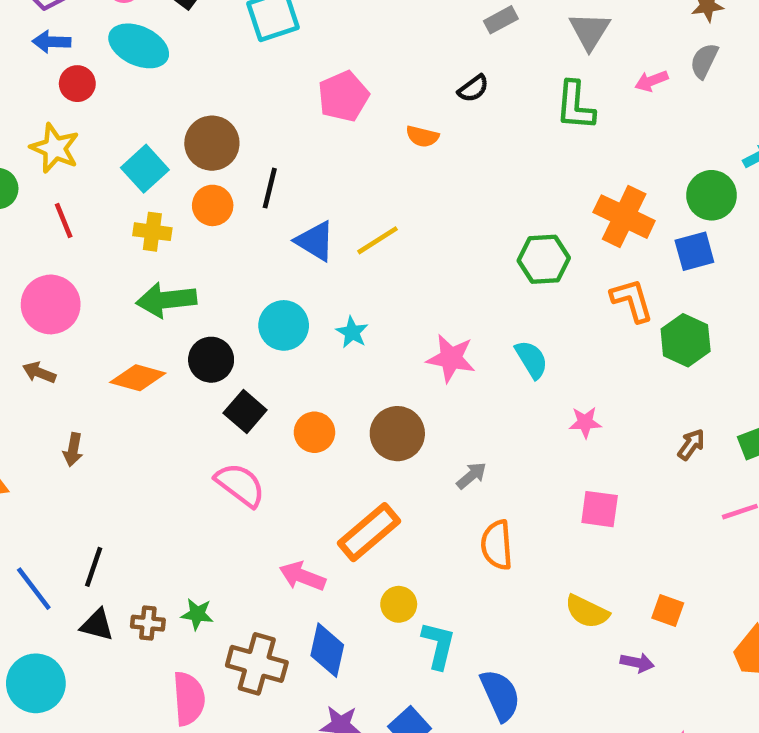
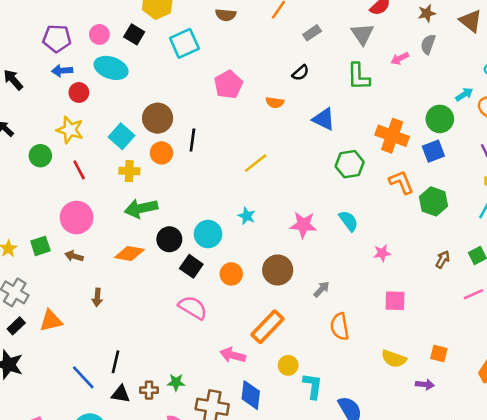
blue triangle: (315, 241) -> (324, 119), moved
cyan circle: (284, 325) -> (208, 234), moved

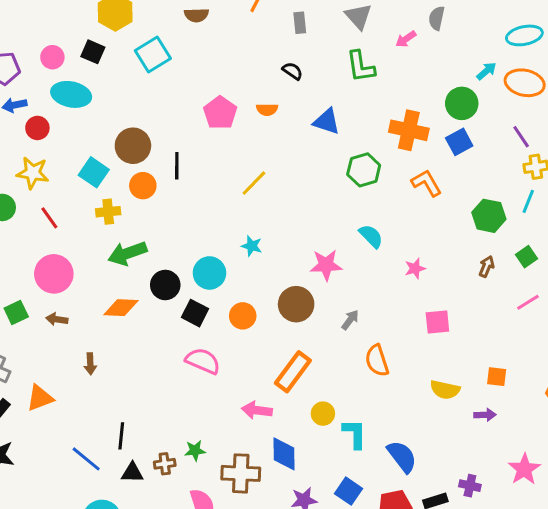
gray rectangle: (312, 33) -> (300, 23), turned -54
black semicircle: (301, 73) -> (292, 71), turned -96
pink pentagon: (228, 84) -> (220, 113), moved
green hexagon: (433, 201) -> (489, 216), moved
pink star: (303, 225) -> (326, 265), moved

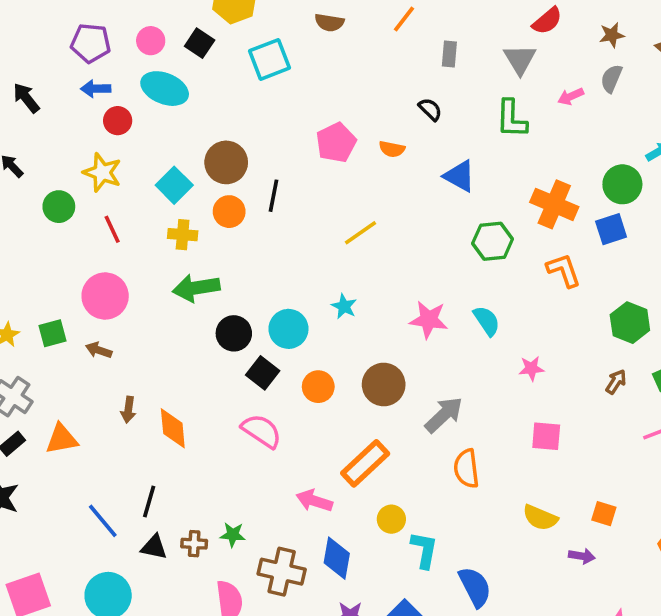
pink star: (326, 265) -> (429, 320), moved
orange diamond: (121, 308) -> (173, 428), moved, turned 72
gray arrow: (350, 320) -> (444, 415), size x1.6

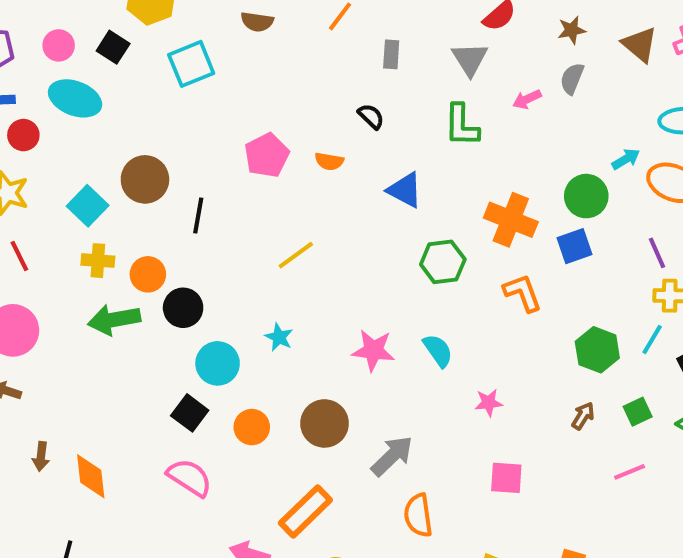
orange circle: (229, 212) -> (148, 274), moved
black circle: (234, 333) -> (183, 308), moved

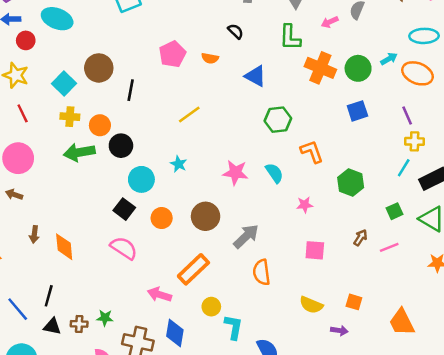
green circle: (586, 196) -> (358, 68), moved
orange cross: (511, 220) -> (320, 68), moved
orange L-shape: (523, 293) -> (312, 152), moved
green hexagon: (597, 350) -> (351, 182), moved
brown arrow: (583, 416) -> (360, 238), moved

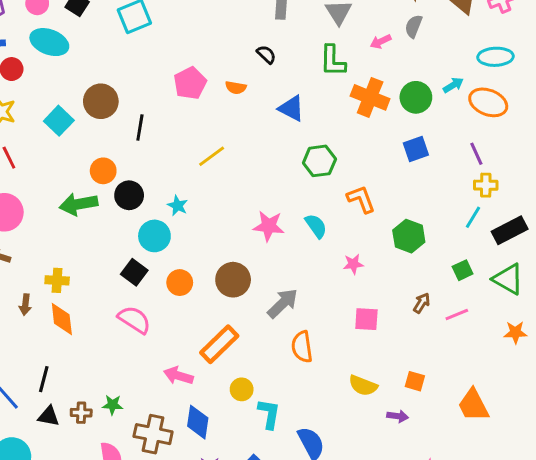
yellow cross: (70, 117) -> (57, 280), moved
cyan star: (179, 164) -> (178, 206), moved

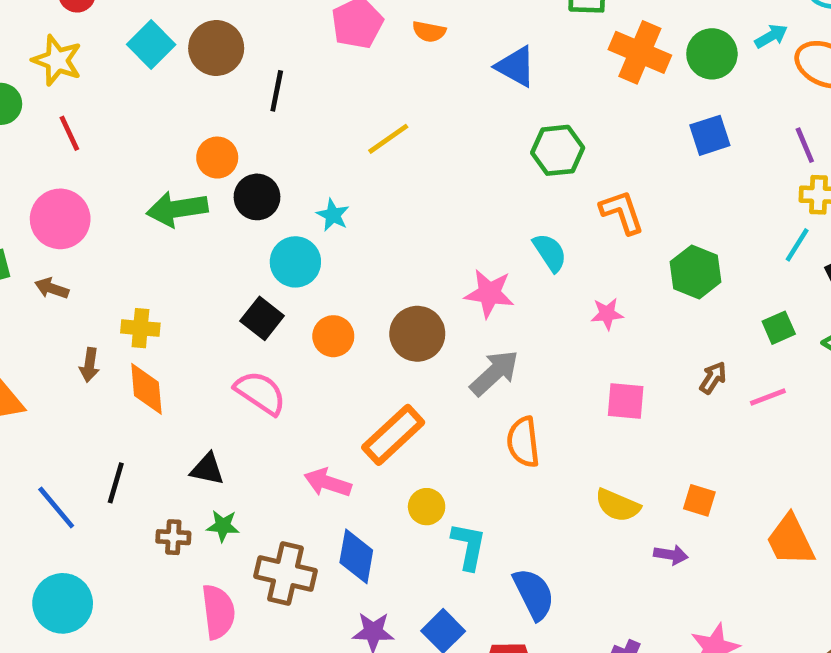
cyan square: (59, 121) -> (151, 44), moved
pink star: (269, 226) -> (489, 293), moved
black triangle: (49, 416) -> (207, 469), moved

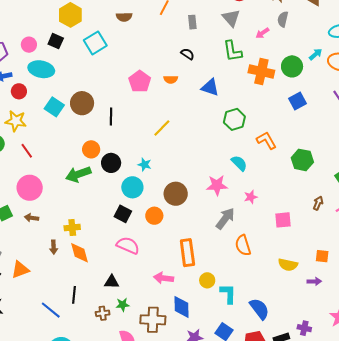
pink star: (607, 314) -> (251, 197), moved
brown circle: (417, 334) -> (176, 194), moved
orange rectangle: (393, 435) -> (187, 253), turned -44

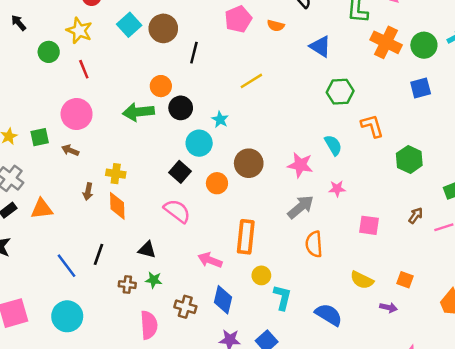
blue semicircle: (259, 309) -> (329, 315), moved, turned -35
brown cross: (153, 320) -> (185, 307), size x0.7

